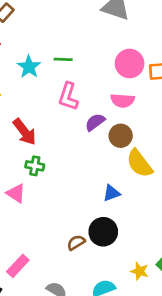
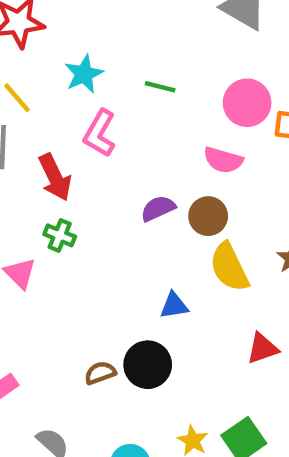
green line: (63, 59) -> (160, 87), moved
pink L-shape: (68, 97) -> (100, 133), moved
purple semicircle: (95, 122) -> (158, 208), moved

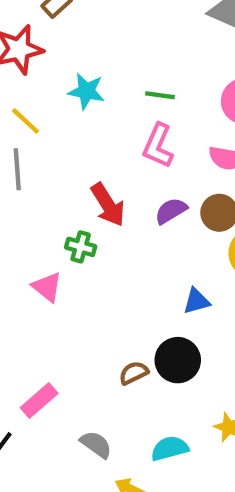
cyan star: (84, 74) -> (86, 91), turned -30
pink L-shape: (100, 133) -> (158, 146), moved
red arrow: (55, 177) -> (108, 205), moved

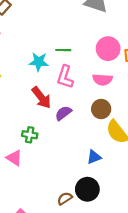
cyan star: (86, 91) -> (39, 62), moved
red arrow: (108, 205) -> (41, 97), moved
purple semicircle: (171, 211) -> (63, 113), moved

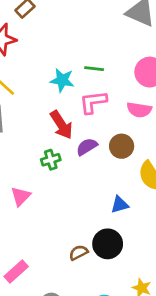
pink L-shape: (65, 77) -> (93, 102), turned 60
brown circle: (101, 109) -> (122, 146), moved
green cross: (30, 135) -> (51, 160), moved, turned -32
pink triangle: (14, 158) -> (21, 196), turned 36

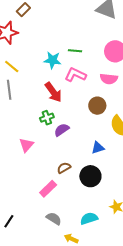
pink L-shape: (93, 102) -> (75, 75), turned 35
purple semicircle: (87, 147) -> (62, 130), moved
brown semicircle: (79, 253) -> (64, 168), moved
pink rectangle: (16, 272) -> (48, 189), moved

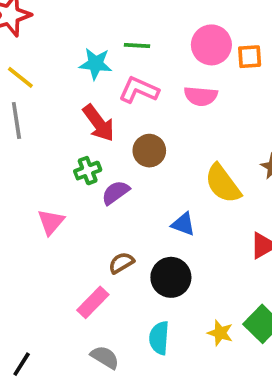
brown circle: (97, 106) -> (149, 151), moved
blue triangle: (98, 148) -> (183, 224), turned 40
cyan semicircle: (89, 218) -> (159, 338), moved, turned -66

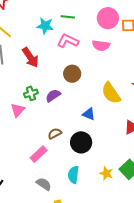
red arrow: (99, 123) -> (30, 57), moved
green cross: (88, 171) -> (31, 93), moved

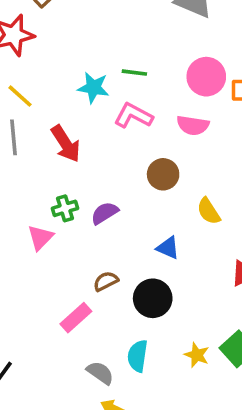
brown circle: (72, 74) -> (163, 174), moved
yellow semicircle: (111, 93) -> (209, 211), size x0.7
gray semicircle: (44, 184) -> (100, 373), moved

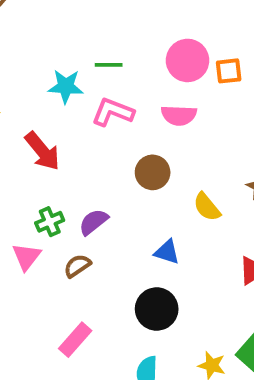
brown semicircle: (106, 281) -> (77, 266), moved

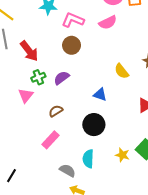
pink semicircle: (179, 115) -> (108, 22), turned -30
red arrow: (42, 151) -> (29, 51), moved
brown circle: (153, 172) -> (72, 45), moved
brown semicircle: (77, 266) -> (56, 111), moved

